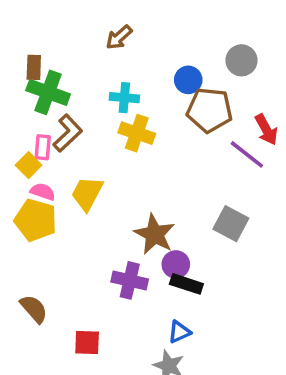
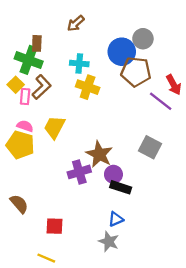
gray circle: (241, 60) -> (143, 39), moved
brown rectangle: (34, 67) -> (37, 43), moved
blue circle: (188, 80) -> (122, 52), size x1.5
yellow square: (29, 165) -> (16, 85), moved
purple cross: (130, 280) -> (79, 172), moved, turned -30

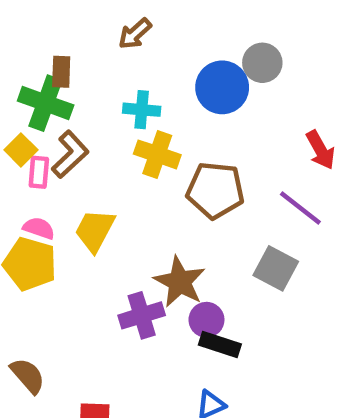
brown pentagon: (136, 72) -> (215, 190), moved
purple line: (161, 101) -> (300, 208), moved

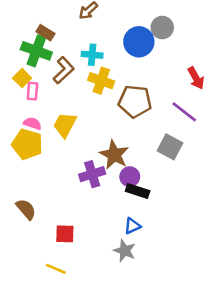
brown rectangle: (61, 72) -> (45, 33), turned -60
brown L-shape: (70, 154) -> (64, 70), moved

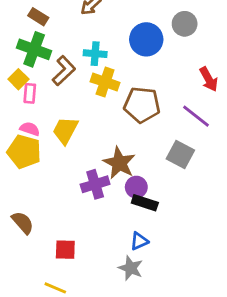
gray circle: (162, 27) -> (185, 24), moved
brown rectangle: (45, 33) -> (38, 17), moved

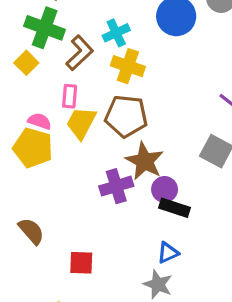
cyan cross: (95, 54) -> (116, 33), turned -30
pink rectangle: (30, 93) -> (70, 96), moved
brown pentagon: (142, 105) -> (126, 116), moved

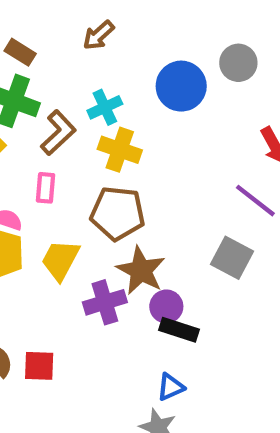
yellow trapezoid: (81, 123) -> (60, 260), moved
red square: (81, 263) -> (39, 366), moved

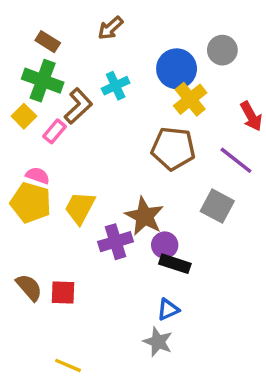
yellow cross: (120, 150) -> (190, 99), moved, turned 32
pink rectangle: (46, 188) -> (55, 131), moved, turned 35
brown pentagon: (118, 213) -> (173, 148), moved

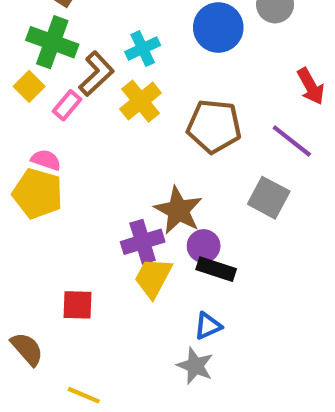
yellow cross: (190, 99) -> (141, 101), moved
yellow trapezoid: (80, 208) -> (153, 278), moved
brown semicircle: (29, 287) -> (27, 349), moved

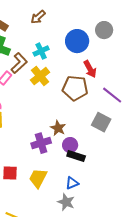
red arrow: (311, 86) -> (90, 69), moved
brown star: (178, 210) -> (58, 128), size x0.7
yellow trapezoid: (153, 278) -> (38, 178), moved

